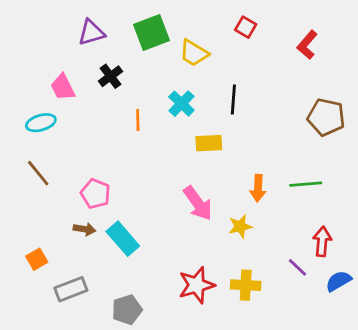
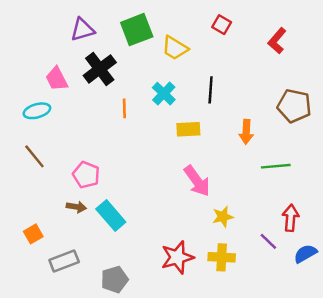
black cross: (111, 76) -> (100, 69), size x1.5
orange arrow: (258, 188) -> (246, 132), moved
pink arrow: (198, 203) -> (197, 181), moved
yellow star: (240, 226) -> (223, 217), moved

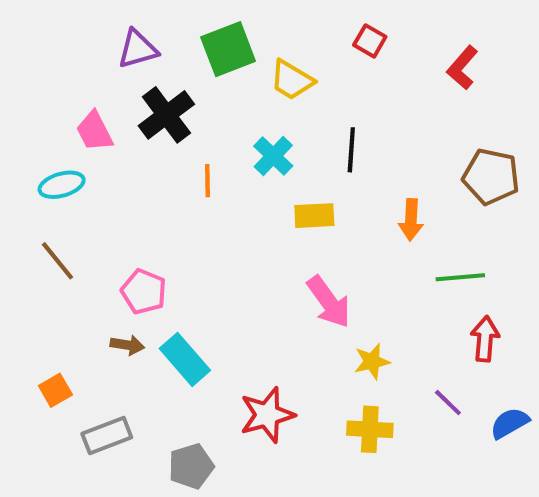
red arrow: (291, 218) -> (485, 339), moved
red star: (177, 257) -> (267, 415), moved

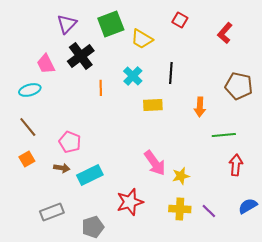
purple triangle: (138, 49) -> (67, 24), turned -30
pink arrow: (329, 302) -> (155, 163), moved
cyan rectangle: (185, 359) -> (90, 175), turned -75
orange square: (55, 390) -> (27, 159), moved
purple line: (448, 403) -> (209, 211), moved

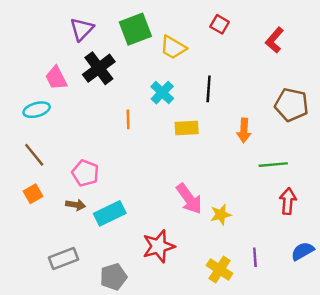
orange line: (101, 88) -> (128, 119), moved
yellow cross: (180, 209) -> (220, 269), moved, turned 30
purple line: (209, 211) -> (255, 257), turned 42

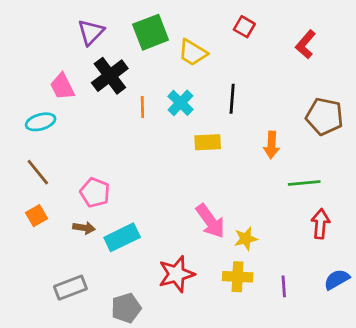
orange line: (128, 119) -> (142, 107), moved
yellow cross: (220, 269) -> (238, 277), moved, turned -30

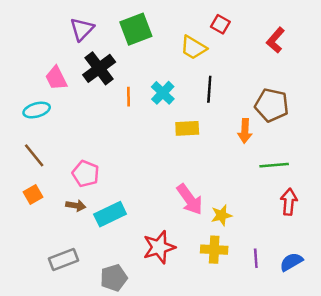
yellow trapezoid: (193, 53) -> (193, 48), moved
brown pentagon: (325, 116) -> (272, 105), moved
blue semicircle: (337, 279) -> (291, 262), moved

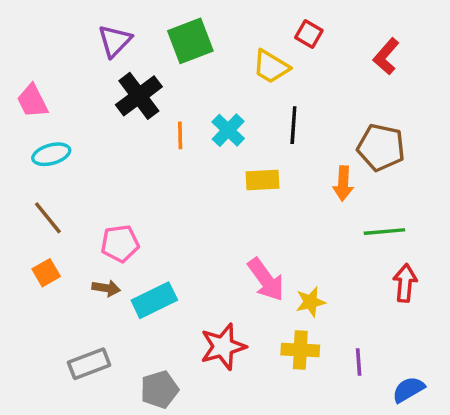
pink trapezoid: (56, 78) -> (32, 101), moved
pink pentagon: (86, 174) -> (120, 244), turned -30
blue semicircle: (291, 262) -> (408, 389), moved

